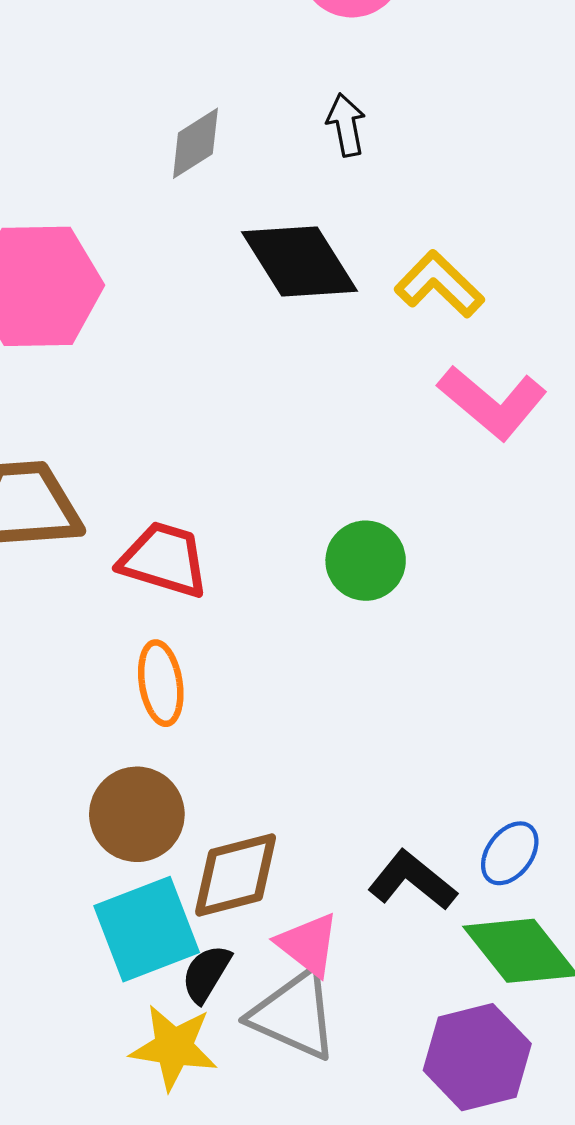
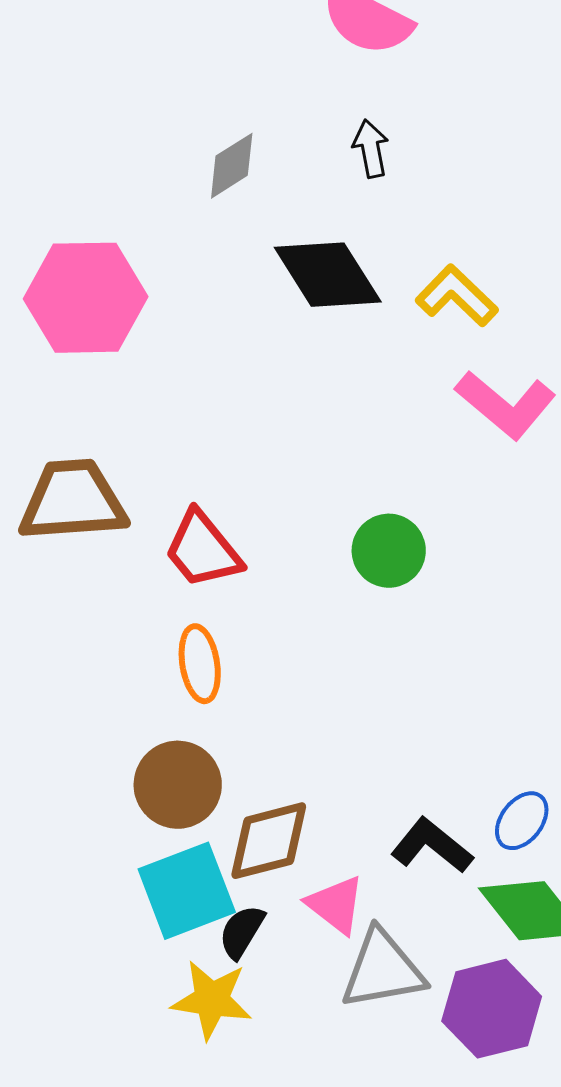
red trapezoid: (164, 560) -> (203, 550), turned -146
gray triangle: (294, 1015) -> (383, 970), moved, turned -34

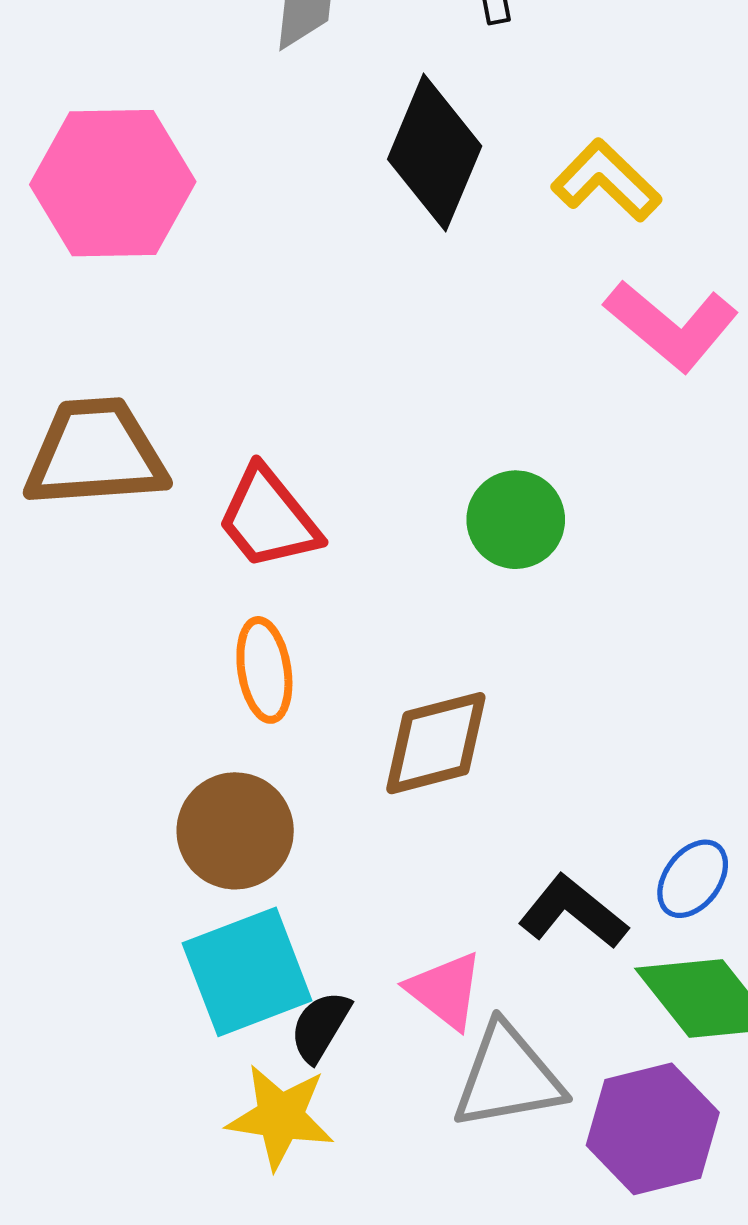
black diamond: (328, 275) -> (435, 153), turned 55
brown diamond: (269, 841) -> (436, 743), moved

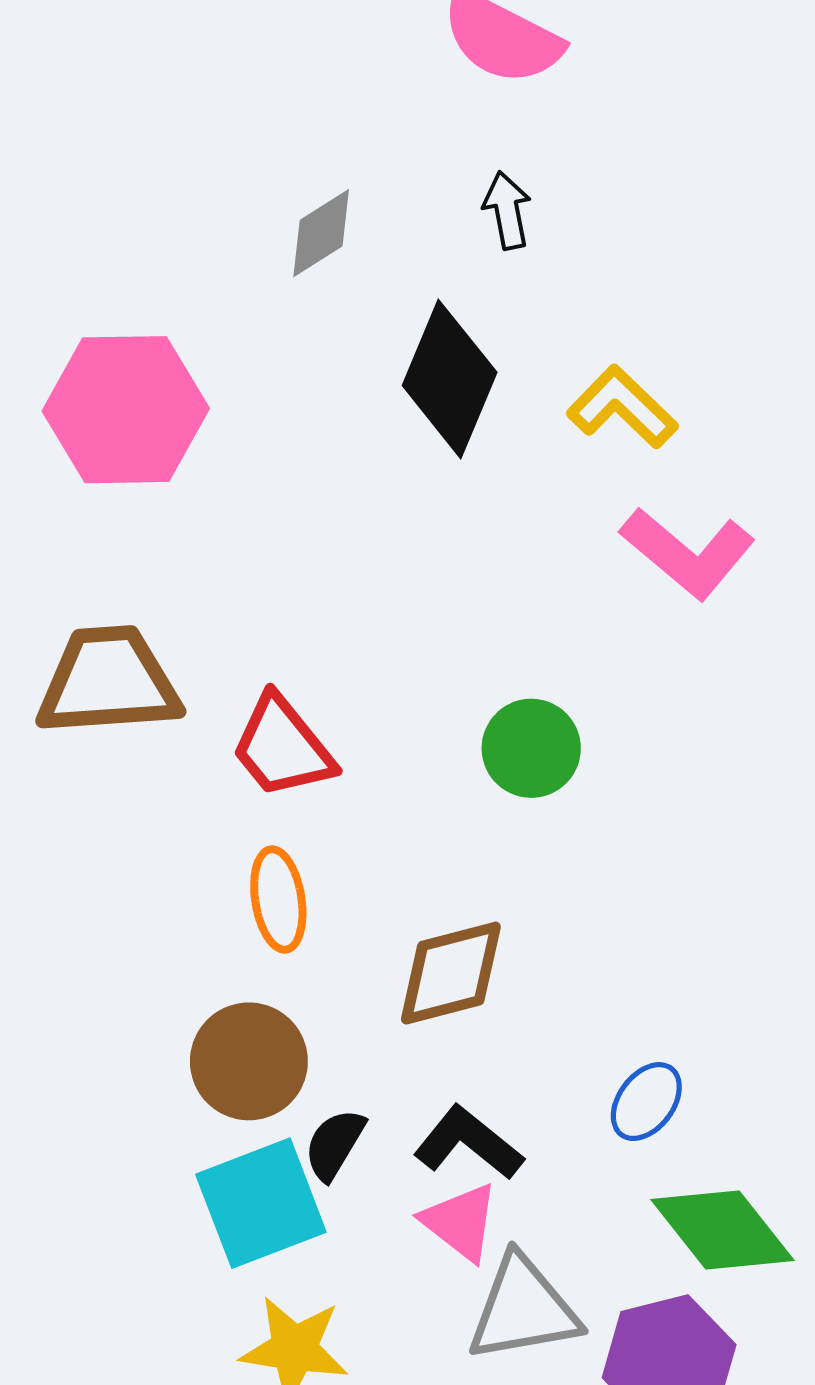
blue ellipse: (693, 879) -> (646, 1102), moved
black L-shape: (573, 912) -> (468, 1143), moved
black semicircle: (320, 1026) -> (335, 1144), moved

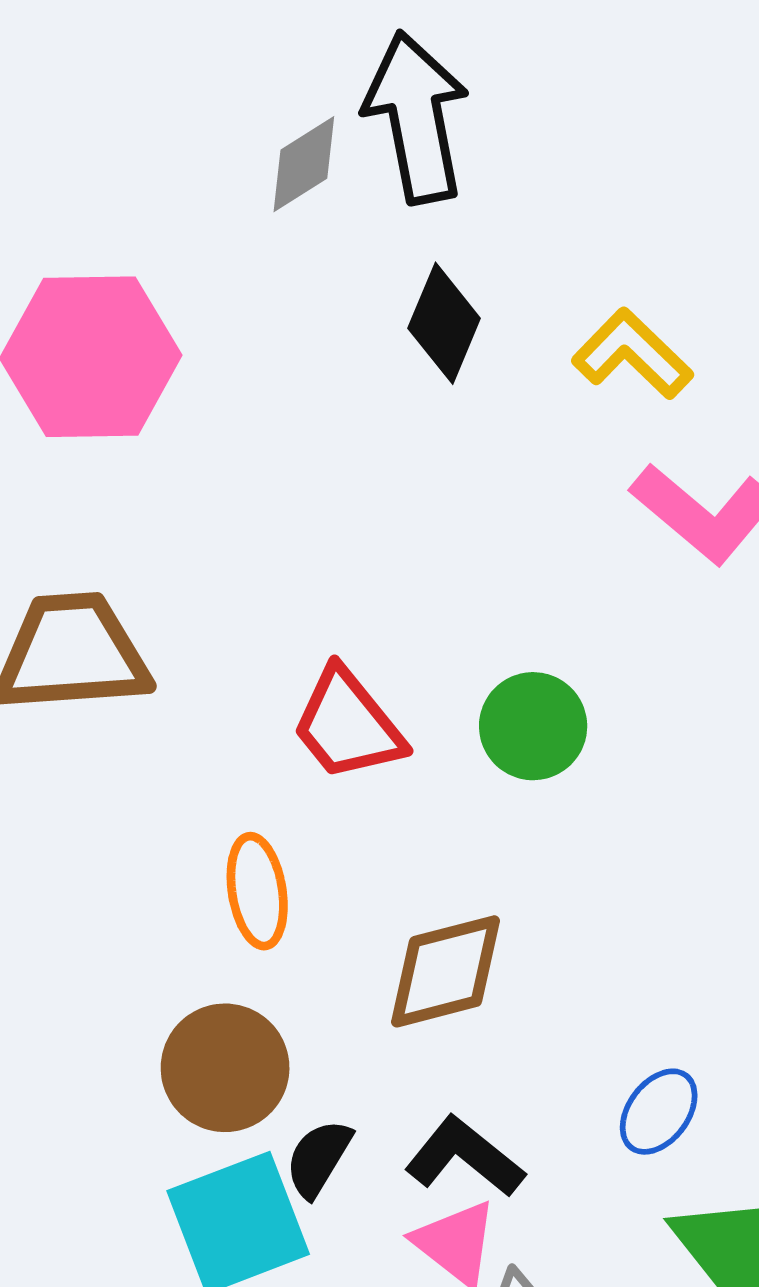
black arrow: (507, 210) -> (416, 117), moved, size x2.0
black diamond: (450, 379) -> (444, 323), size x0.7
red trapezoid: (282, 747) -> (348, 725), moved

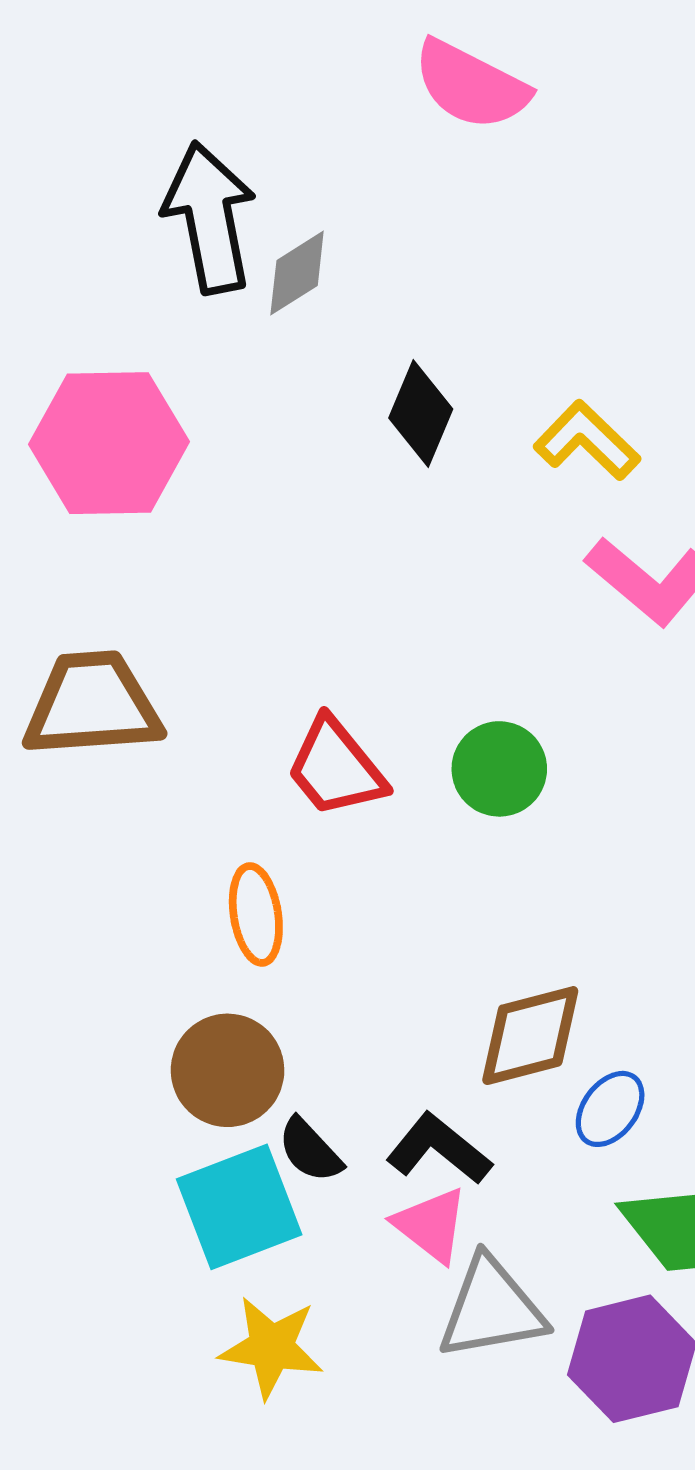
black arrow: (416, 117) -> (209, 218), moved
brown diamond: (445, 971) -> (530, 1036), moved
black semicircle: (318, 1158) -> (310, 1150), turned -74

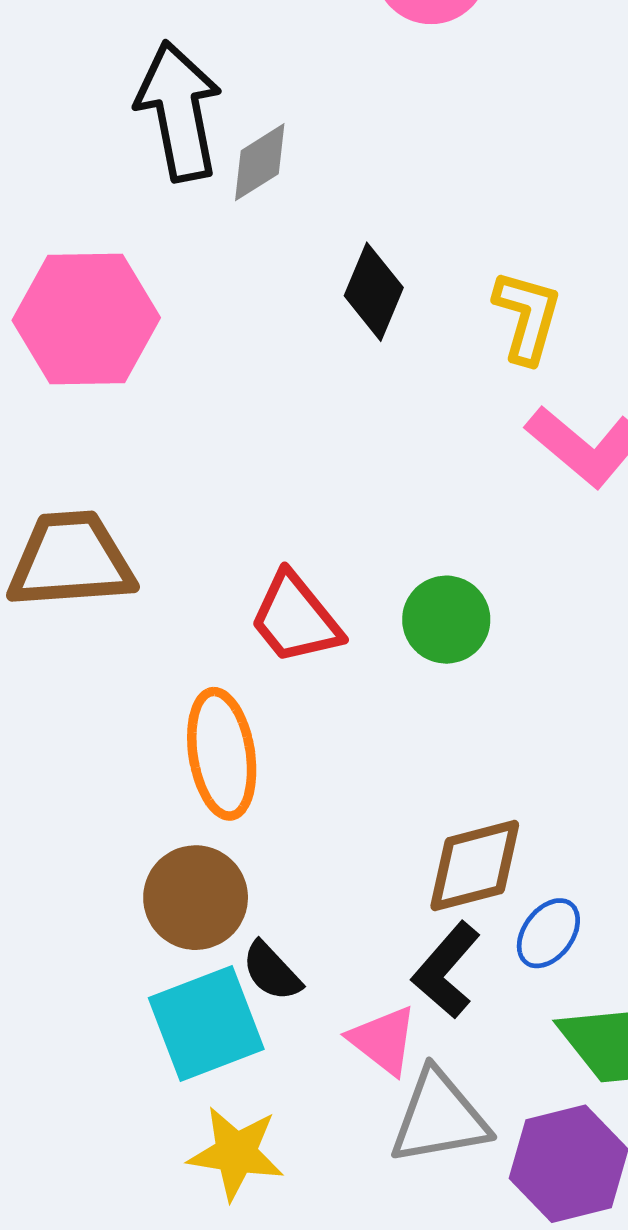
yellow L-shape: (587, 440) -> (527, 317), turned 62
orange ellipse: (256, 914) -> (222, 754), size x1.4
black L-shape: (439, 1149) -> (446, 970), moved, turned -88

